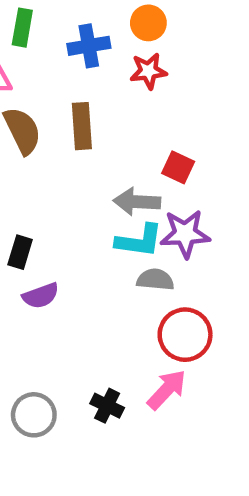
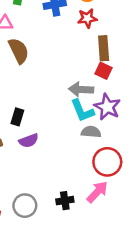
brown rectangle: (82, 126) -> (104, 48), moved
purple star: (185, 234) -> (107, 107), turned 30
cyan L-shape: (139, 241) -> (82, 111), turned 60
black cross: (107, 406) -> (65, 201), turned -35

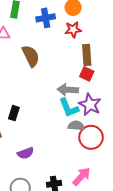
brown semicircle: (19, 51) -> (31, 56), moved
purple semicircle: (29, 141) -> (26, 153), moved
red circle: (107, 162) -> (91, 137), moved

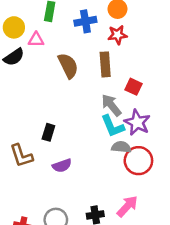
brown rectangle: (87, 55) -> (105, 64), moved
gray arrow: (68, 90) -> (111, 105), turned 48
purple semicircle: (26, 153) -> (62, 166), moved

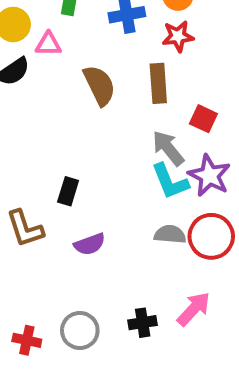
gray semicircle: (121, 147) -> (170, 234), moved

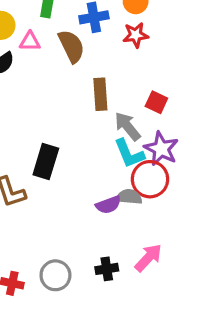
brown rectangle: (158, 83) -> (100, 94), moved
brown semicircle: (99, 85) -> (71, 46), moved
black rectangle: (68, 191) -> (46, 162), size x1.5
red circle: (211, 236) -> (150, 179), moved
purple semicircle: (90, 244) -> (108, 205), moved

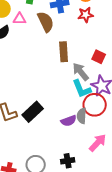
black rectangle: (46, 162) -> (33, 112), moved, turned 30
gray semicircle: (129, 197) -> (82, 116), turned -91
pink arrow: (148, 258) -> (98, 143), moved

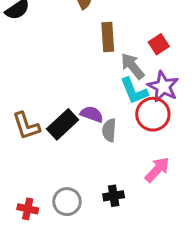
red square: (99, 57) -> (159, 44), turned 32
gray semicircle: (82, 116) -> (109, 130), moved
purple semicircle: (69, 121) -> (92, 114), moved, turned -140

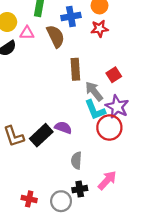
gray semicircle: (109, 130) -> (76, 160), moved
pink arrow: (157, 170) -> (107, 180), moved
gray circle: (67, 202) -> (61, 201), moved
red cross: (28, 209) -> (29, 199), moved

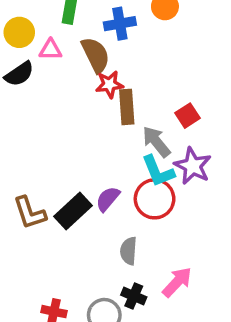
red star: (100, 29) -> (109, 84), moved
purple semicircle: (63, 128) -> (108, 199), turned -70
red circle: (109, 128) -> (155, 199), moved
black cross: (80, 189) -> (134, 296), turned 32

